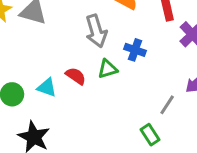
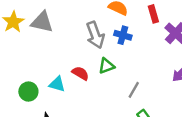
blue cross: (135, 50) -> (123, 35), moved
gray line: (167, 105) -> (134, 90), moved

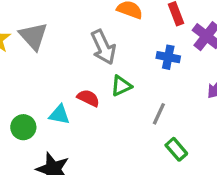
gray triangle: (42, 22) -> (33, 36), turned 40
blue cross: (123, 35) -> (168, 57), moved

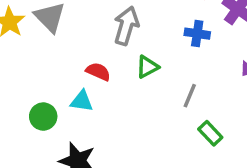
gray arrow: (103, 47) -> (126, 26), turned -136
red semicircle: (88, 98) -> (98, 72), moved

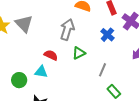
blue cross: (197, 34) -> (107, 35), turned 32

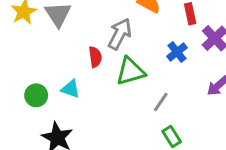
green triangle: (79, 53) -> (130, 71), size x1.5
red semicircle: (51, 55) -> (95, 57), moved, turned 48

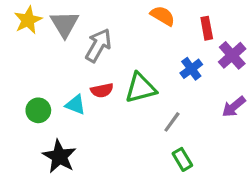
gray arrow: (120, 34) -> (98, 45), moved
red semicircle: (95, 57) -> (102, 90), moved, turned 84

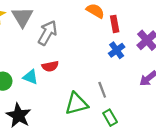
red rectangle: (207, 28) -> (115, 24), moved
green triangle: (140, 88) -> (76, 104), moved
gray line: (172, 122) -> (102, 90), turned -56

